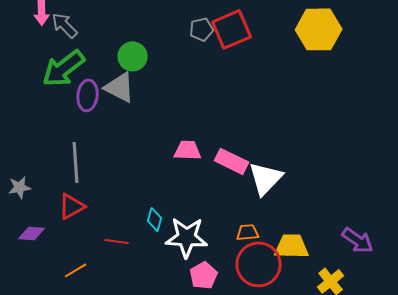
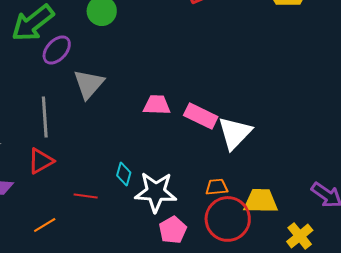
gray triangle: (120, 87) -> (89, 84), moved, turned 44
purple ellipse: (88, 95) -> (57, 50), turned 36

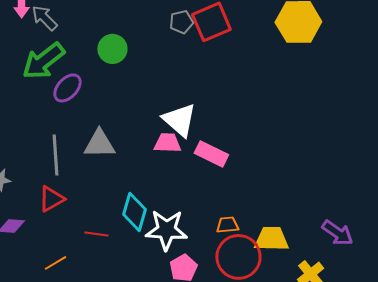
gray triangle: (89, 84) -> (99, 144), moved, turned 48
white triangle: (235, 133) -> (179, 120), moved, turned -33
cyan diamond: (124, 174) -> (134, 212), size x1.6

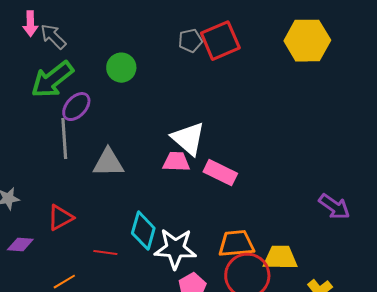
gray line: (55, 155) -> (64, 139), moved
orange trapezoid: (227, 225) -> (236, 244), size x1.6
purple arrow: (337, 233) -> (334, 207), moved

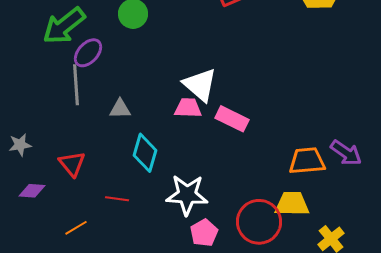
gray triangle: (108, 163) -> (120, 109), size x0.7
red triangle: (60, 218) -> (72, 164), turned -40
cyan diamond: (143, 231) -> (145, 153), moved
orange trapezoid: (236, 244) -> (307, 161), moved

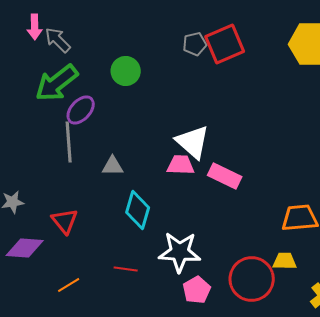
purple diamond: (32, 191) -> (25, 248), size x1.4
red line: (117, 199) -> (126, 269), moved
yellow trapezoid: (292, 204) -> (285, 261), size x0.7

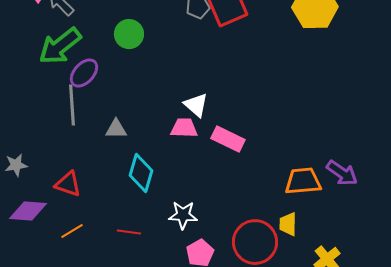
white triangle: (193, 142) -> (196, 105), size x0.7
red triangle: (65, 221) -> (68, 184), turned -32
white star: (180, 252) -> (183, 215), size x0.7
yellow trapezoid: (285, 261) -> (288, 224), turned -90
orange line: (69, 285) -> (72, 231), moved

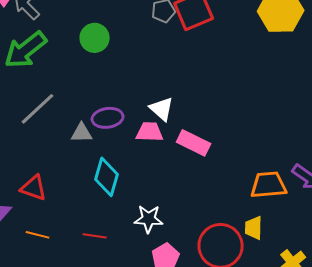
purple ellipse: (84, 73) -> (108, 118), moved, turned 40
gray line: (72, 105) -> (38, 109), turned 51
orange line: (72, 231) -> (38, 235), turned 45

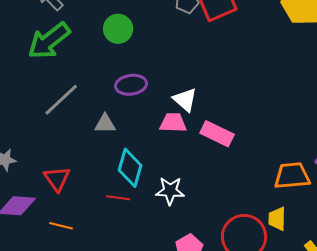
purple ellipse: (108, 118) -> (131, 85), moved
red triangle: (34, 188) -> (57, 179), turned 36
white star: (149, 219) -> (170, 191), moved
red line: (95, 236) -> (118, 198), moved

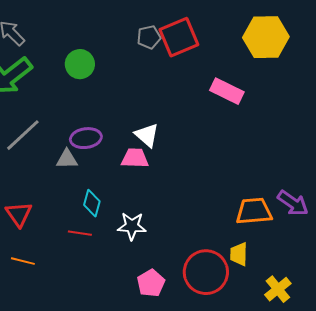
purple ellipse: (131, 85) -> (86, 138), moved
pink rectangle: (217, 134) -> (227, 91), moved
cyan diamond: (130, 168) -> (92, 203), size x0.7

